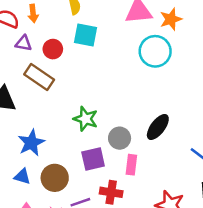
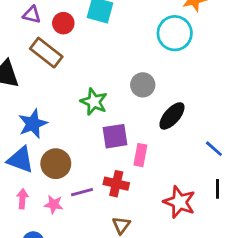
gray circle: (120, 138) -> (143, 85), moved
purple square: (93, 159) -> (115, 136), moved
blue triangle: (22, 176) -> (20, 160), size x1.5

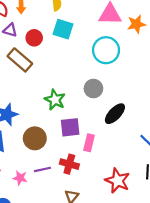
cyan circle: (175, 33) -> (106, 50), moved
brown circle: (56, 164) -> (35, 138), moved

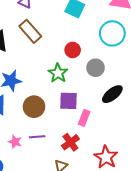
red circle: (34, 38) -> (73, 50), moved
red cross: (69, 164) -> (70, 142), moved, turned 30

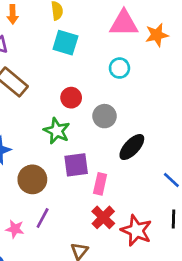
cyan circle: (112, 33) -> (119, 68), size x0.6
purple line: (37, 137) -> (43, 218), turned -49
red cross: (70, 142) -> (103, 217), moved

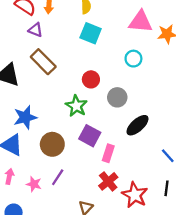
purple square: (76, 165) -> (90, 136), turned 30

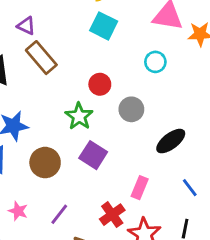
purple triangle: (35, 30) -> (26, 26), moved
black ellipse: (138, 125) -> (171, 141), moved
pink rectangle: (108, 153) -> (140, 188), moved
purple line: (58, 177) -> (59, 214), moved

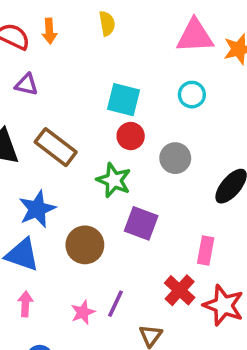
cyan square: (104, 26) -> (123, 100), moved
brown rectangle: (41, 58) -> (56, 147), moved
pink star: (18, 211) -> (83, 312), moved, turned -30

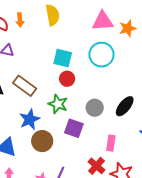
yellow semicircle: (107, 23) -> (53, 15), size x1.5
cyan circle: (192, 95) -> (101, 55), size x1.6
gray circle: (175, 158) -> (95, 108), moved
blue star: (37, 209) -> (30, 119), moved

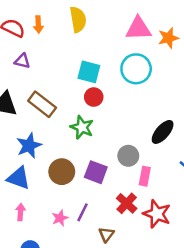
gray circle: (95, 108) -> (128, 156), moved
blue star: (30, 119) -> (29, 146), moved
purple square: (74, 128) -> (96, 172), moved

